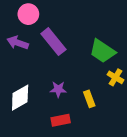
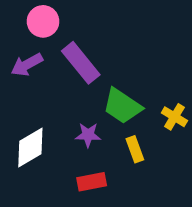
purple arrow: (18, 43) -> (27, 65), turned -48
green trapezoid: (102, 51) -> (122, 106), moved

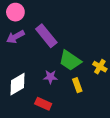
pink circle: (43, 21) -> (15, 12), moved
red rectangle: (92, 182) -> (43, 104), moved, turned 35

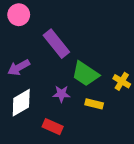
purple arrow: (15, 37) -> (19, 67), moved
yellow rectangle: (77, 85) -> (94, 104), turned -56

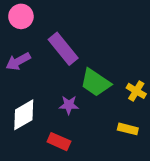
purple arrow: (19, 67) -> (18, 61), moved
yellow rectangle: (94, 104) -> (128, 129), moved

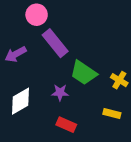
pink circle: (21, 16) -> (37, 15), moved
red rectangle: (59, 142) -> (66, 125), moved

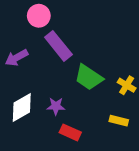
purple star: (60, 93) -> (56, 106), moved

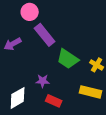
white diamond: (22, 107) -> (18, 98), moved
yellow rectangle: (119, 121) -> (91, 92), size x1.5

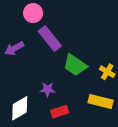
red rectangle: (54, 101) -> (60, 112), turned -42

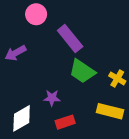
purple rectangle: (50, 38) -> (70, 38), moved

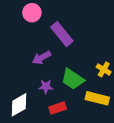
purple arrow: (16, 53) -> (42, 58), moved
green trapezoid: (82, 71) -> (73, 79), moved

